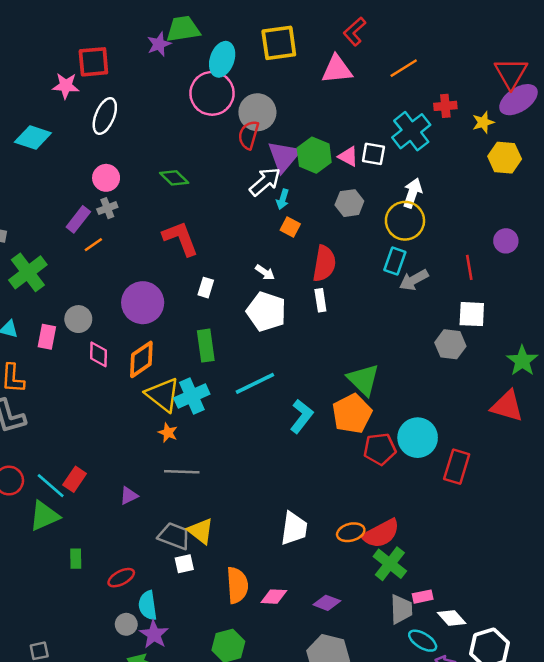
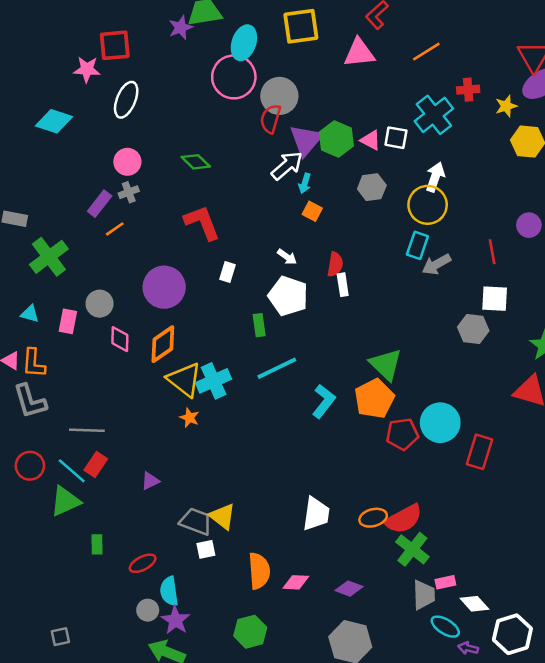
red semicircle: (324, 264) -> (335, 264), moved, size x0.7
green rectangle: (206, 346) -> (259, 325), moved, size x0.7
gray line: (182, 472) -> (87, 430), moved

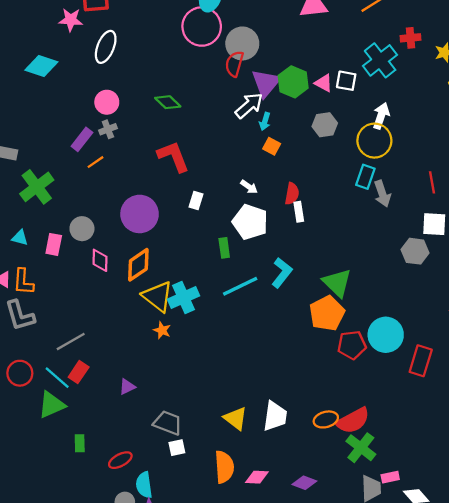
gray arrow: (436, 264) -> (382, 194), turned -80
cyan L-shape: (324, 401) -> (282, 273), moved
gray line: (87, 430) -> (71, 342), turned -32
yellow triangle: (222, 516) -> (236, 418), moved

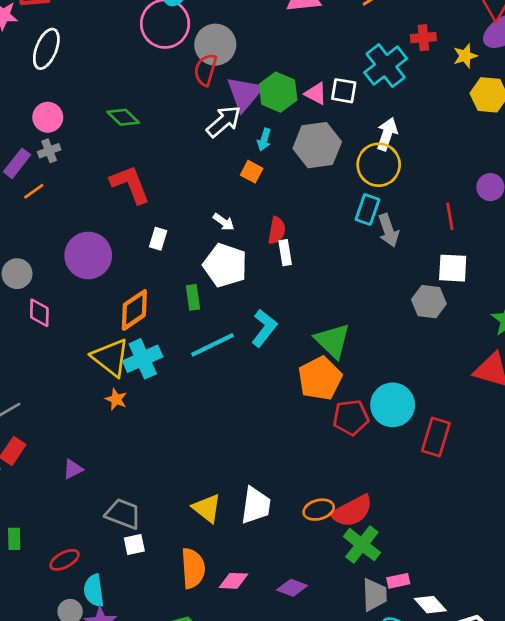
cyan arrow: (265, 121) -> (264, 140), moved
gray hexagon: (325, 125) -> (317, 145), size x1.5
orange diamond: (138, 265) -> (134, 310), moved

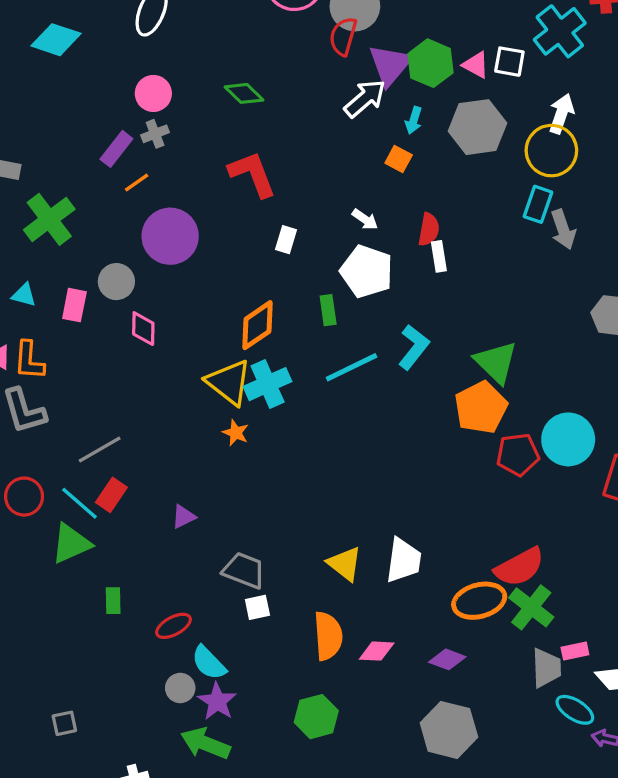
purple circle: (88, 255) -> (170, 236), moved
orange ellipse: (319, 510) -> (479, 601), moved, size x1.4
cyan semicircle: (94, 591) -> (209, 663), turned -36

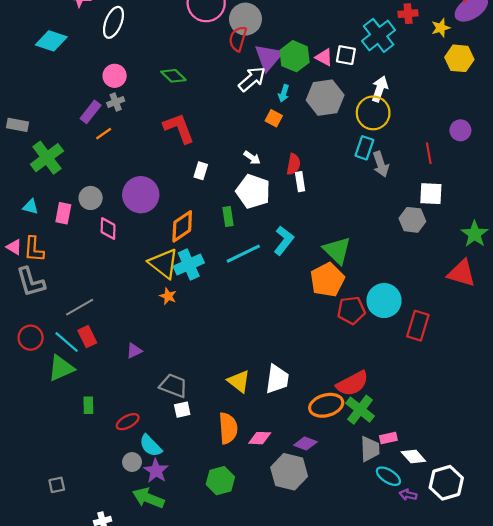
purple circle: (170, 236) -> (141, 195), moved
red rectangle: (111, 495) -> (87, 337), turned -60
gray hexagon: (449, 730) -> (289, 472), moved

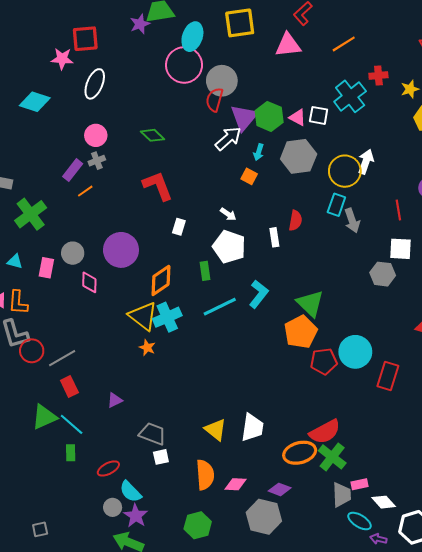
white arrow: (380, 89) -> (366, 162), moved
red semicircle: (293, 164) -> (295, 220), moved
red circle: (31, 338) -> (32, 351), moved
cyan line: (67, 342) -> (72, 424), moved

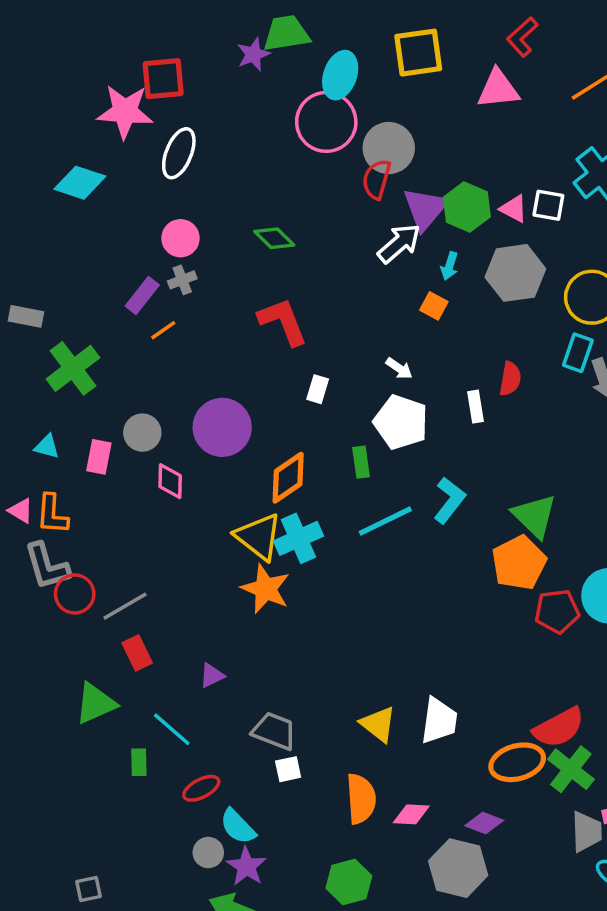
pink star: (62, 59) -> (125, 112), size x1.5
orange star: (147, 348) -> (266, 589), size x1.8
cyan line: (72, 424) -> (172, 729), moved

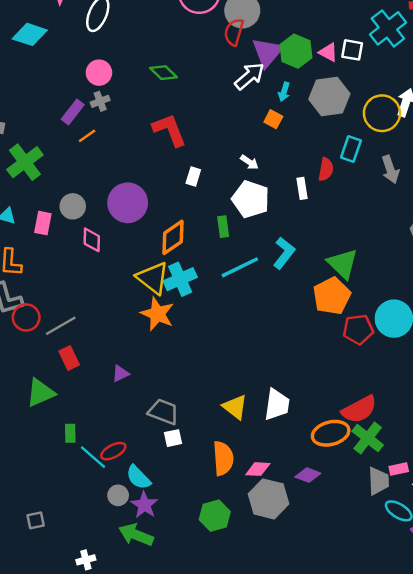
cyan rectangle: (578, 353) -> (351, 149), moved
cyan line: (172, 729) -> (93, 457), moved
gray hexagon: (458, 868) -> (269, 499), moved

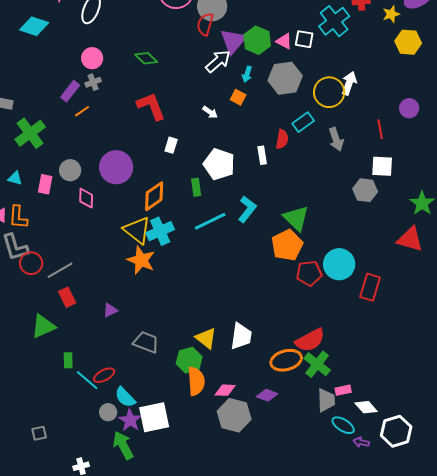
cyan rectangle: (351, 149) -> (303, 122), turned 35
white arrow: (249, 162) -> (210, 112), moved
white square: (173, 438) -> (154, 417), moved, size x2.0
green hexagon: (215, 516) -> (189, 360), moved
green arrow: (136, 535) -> (123, 445), turned 40

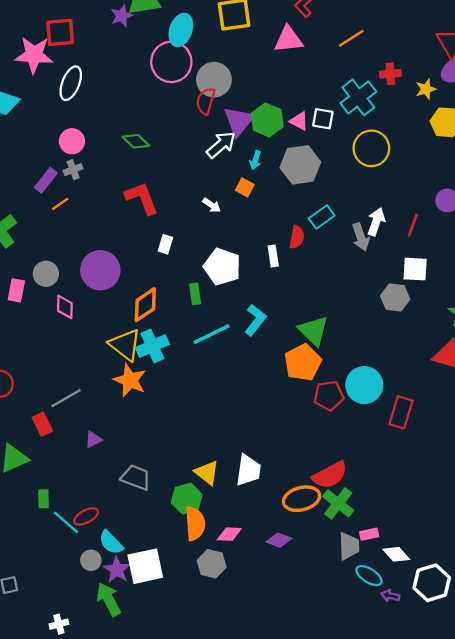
white arrow: (349, 83) -> (376, 222), moved
yellow circle: (329, 92) -> (371, 148), moved
red line: (380, 129) -> (413, 225), turned 30
gray line: (60, 270) -> (66, 398), moved
gray hexagon: (234, 415) -> (212, 564), moved, size x0.7

